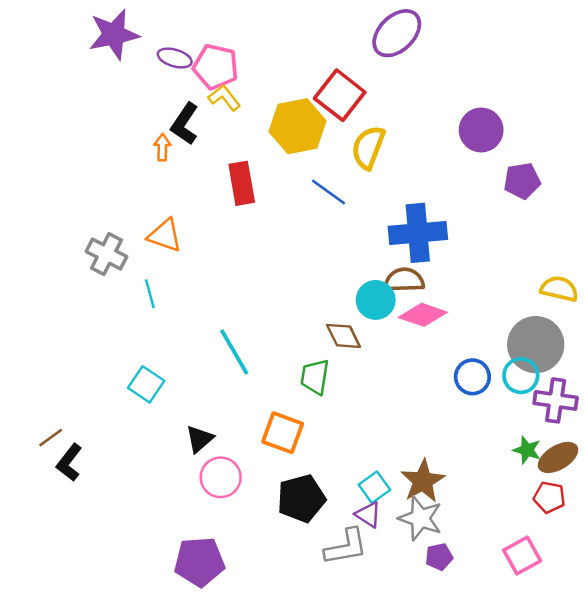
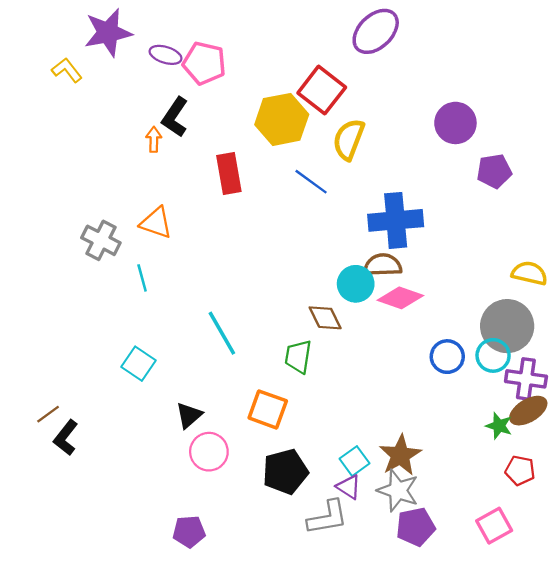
yellow L-shape: (224, 98) -> (67, 70), moved
brown ellipse: (558, 457) -> (528, 411), moved
purple pentagon: (439, 557) -> (416, 527), size x1.5
purple pentagon: (200, 562) -> (189, 532), size x0.7

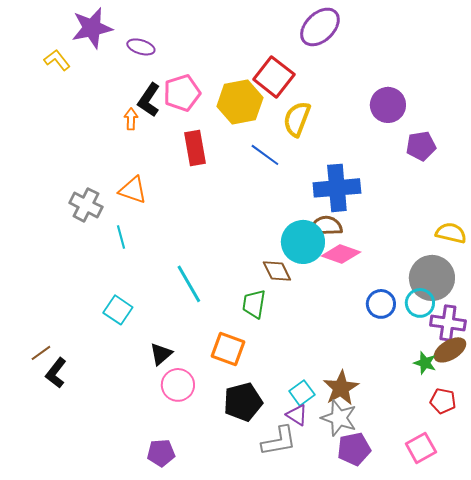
pink pentagon: (204, 63) -> (182, 93), moved, turned -30
cyan circle: (356, 284) -> (303, 242), size x1.4

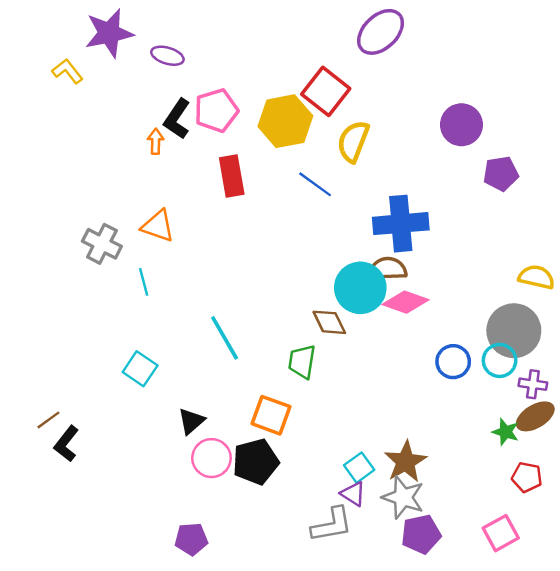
purple cross: (448, 323) -> (533, 384), size x0.7
black pentagon: (243, 402) -> (256, 462), moved

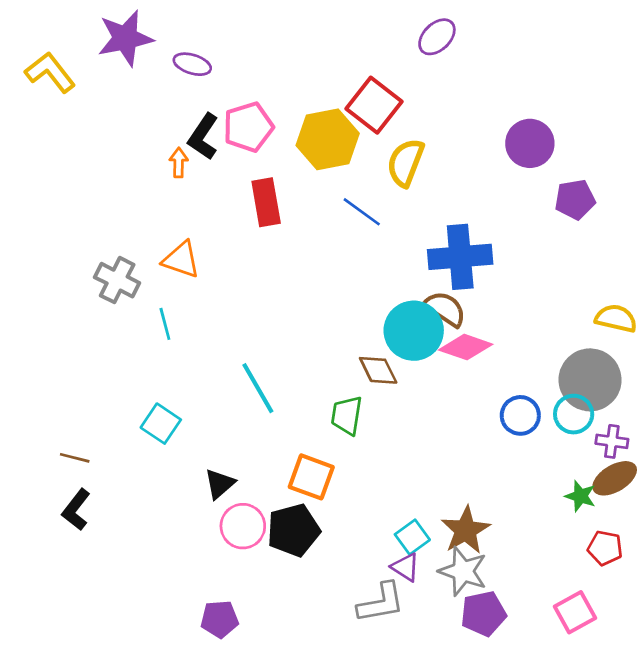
purple ellipse: (381, 32) -> (437, 37), size x0.7
yellow L-shape: (67, 71) -> (50, 72), moved, size x1.4
brown semicircle: (388, 269) -> (445, 309), turned 36
brown line: (48, 420) -> (75, 458), moved, turned 50

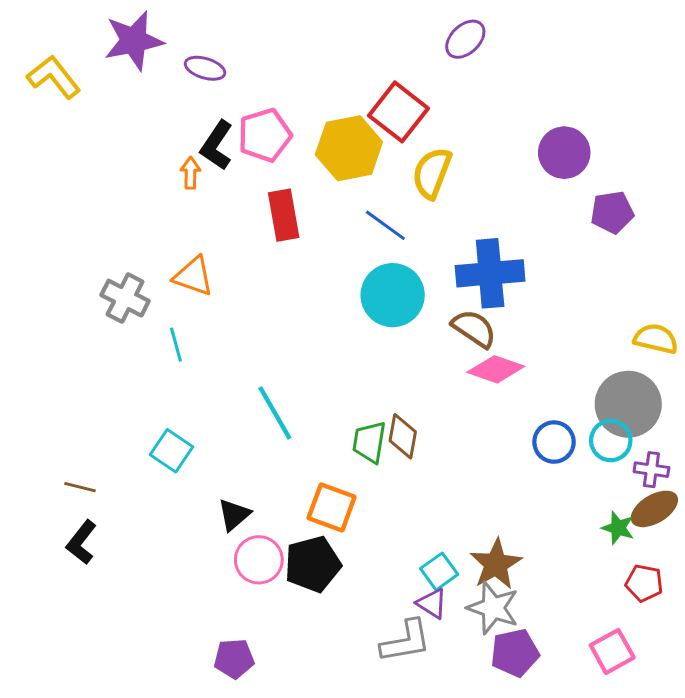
cyan circle: (414, 331) -> (393, 295), moved
brown diamond: (378, 370) -> (403, 436), moved, turned 36

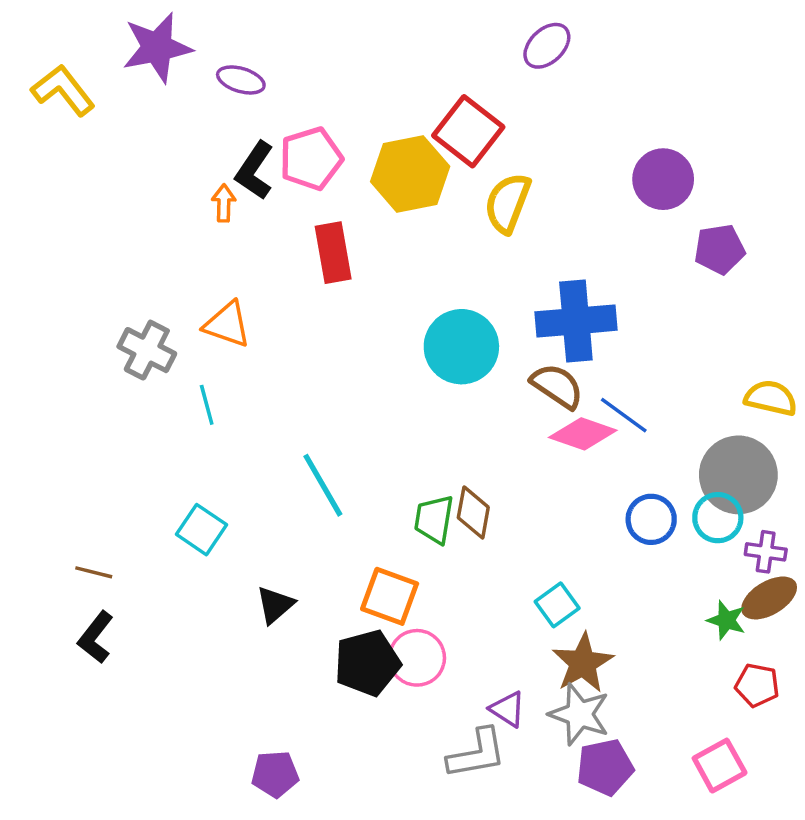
blue line: (385, 225) -> (624, 415), moved
pink circle: (259, 560) -> (417, 658), moved
cyan square: (439, 571) -> (557, 605), moved

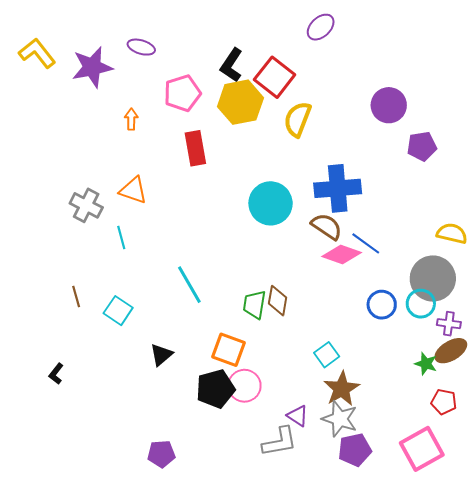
purple star: (157, 47) -> (92, 67), moved
black L-shape: (255, 171) -> (231, 65), moved
brown line: (94, 572) -> (76, 297), moved, turned 60
black L-shape: (96, 637) -> (56, 374), size x0.7
pink square: (720, 766) -> (422, 449), size x1.4

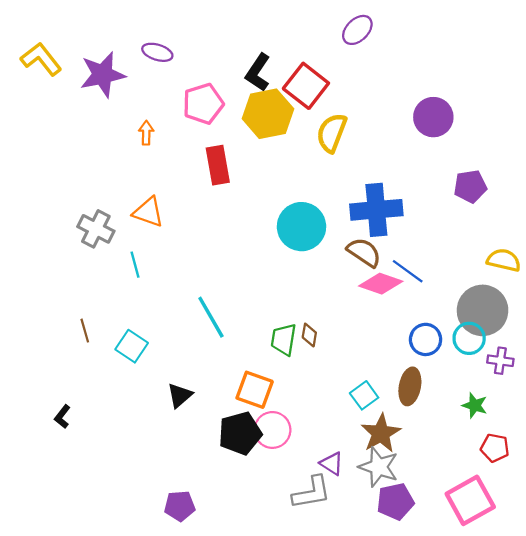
purple pentagon: (422, 146) -> (470, 186), moved
brown diamond: (278, 301) -> (309, 335), size x0.7
brown ellipse: (451, 351) -> (410, 386), moved, turned -48

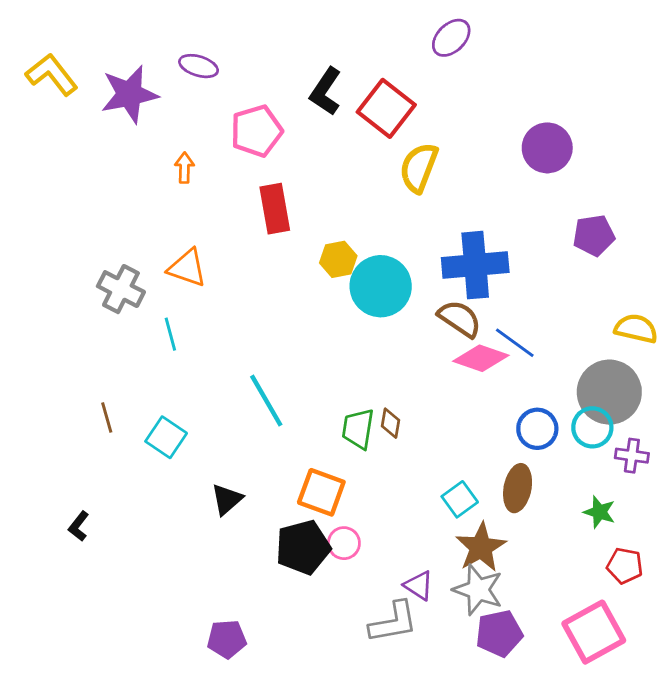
yellow hexagon: (268, 114) -> (338, 259), moved, size x0.6
pink circle: (272, 430) -> (344, 543), size x0.7

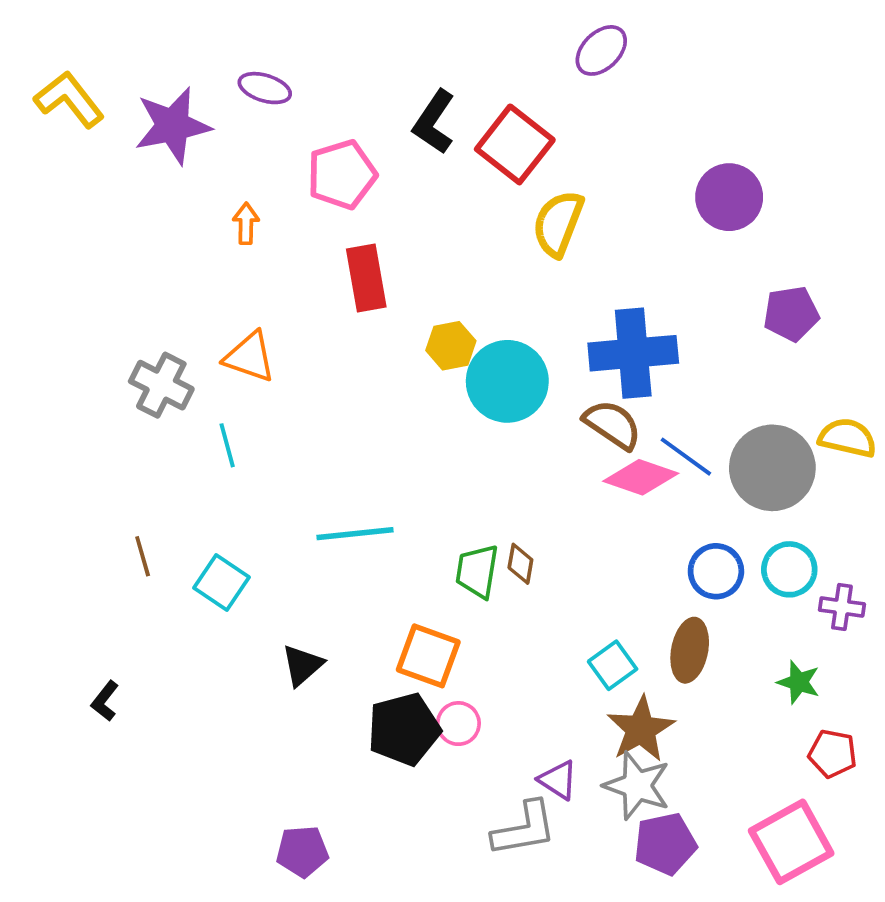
gray circle: (609, 392) -> (772, 468), moved
cyan line: (266, 401) -> (355, 534), turned -66

